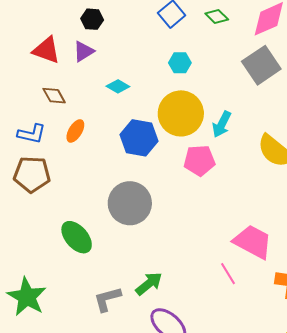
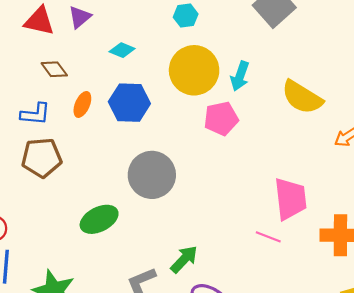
blue hexagon: (139, 138) -> (129, 103), moved
green ellipse: (77, 237) -> (99, 219), turned -68
pink trapezoid: (253, 242) -> (290, 199), turned 63
pink line: (228, 274) -> (268, 237), turned -30

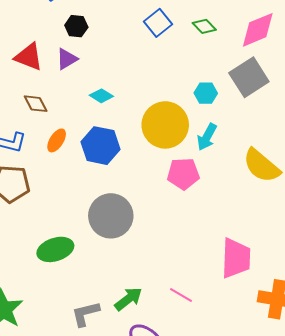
cyan hexagon: (186, 16) -> (206, 93), moved
pink line: (268, 237) -> (181, 295), moved

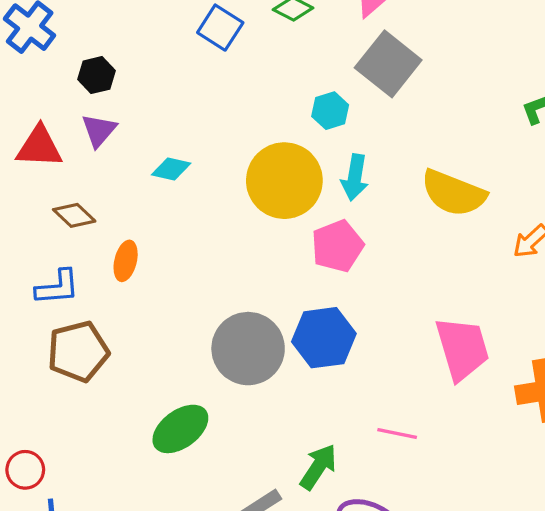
blue hexagon: (100, 146) -> (324, 338), moved

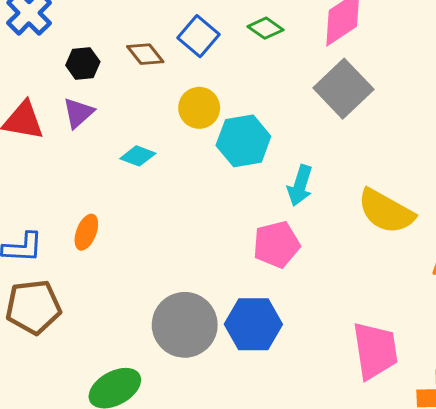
cyan hexagon: (330, 111) -> (243, 141), moved, size x1.6
yellow circle: (284, 181) -> (199, 108), moved, size x0.6
brown diamond: (74, 215) -> (145, 54), moved

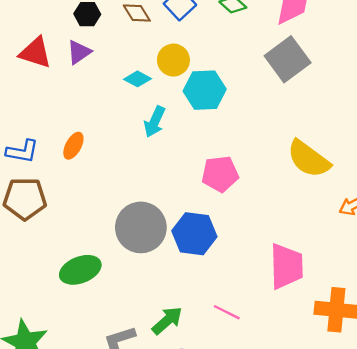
cyan diamond: (138, 156) -> (137, 79), moved
cyan arrow: (300, 185) -> (155, 122), moved

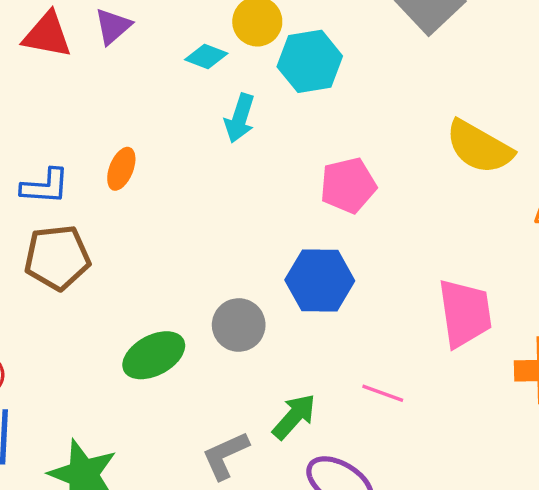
gray circle: (141, 227) -> (239, 325), moved, size x0.7

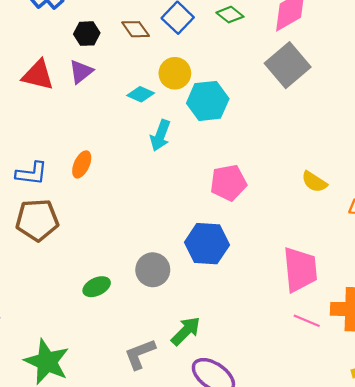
yellow semicircle: (479, 147) -> (314, 182), moved, size x0.6
green ellipse: (154, 355) -> (97, 287), size x0.7
pink line: (383, 393) -> (307, 321), moved

